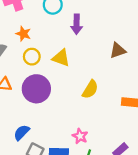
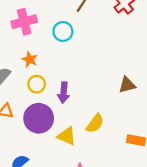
purple arrow: (77, 24) -> (64, 93), moved
yellow triangle: (61, 58) -> (67, 136), moved

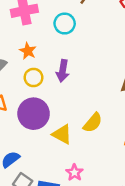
purple arrow: (64, 93) -> (63, 71), moved

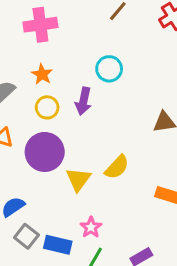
cyan circle: (65, 24) -> (109, 69), moved
yellow triangle: (62, 134) -> (78, 179), turned 35

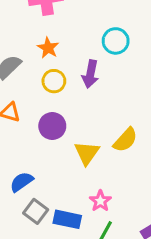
purple circle: (45, 152) -> (52, 126), size x0.7

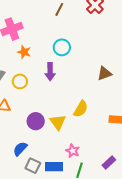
orange star: (48, 48) -> (24, 52), moved
yellow circle: (54, 81) -> (20, 81), moved
purple circle: (52, 126) -> (36, 121), moved

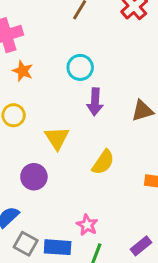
purple arrow: (50, 72) -> (95, 102), moved
yellow triangle: (58, 122) -> (57, 138), moved

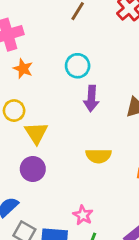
yellow triangle: (57, 138) -> (36, 133), moved
yellow semicircle: (103, 162) -> (99, 156), turned 55

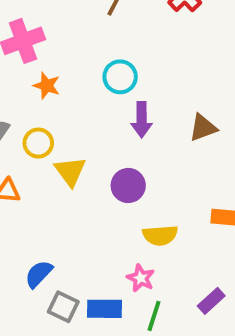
yellow semicircle: (99, 156) -> (160, 235), moved
purple circle: (33, 169) -> (128, 185), moved

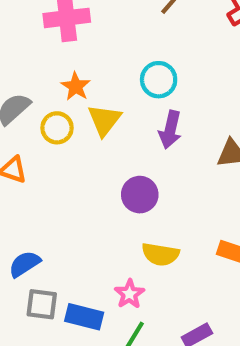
orange star: (47, 86) -> (76, 86), moved
yellow triangle: (70, 171) -> (104, 120), moved
gray square: (63, 307) -> (42, 304), turned -32

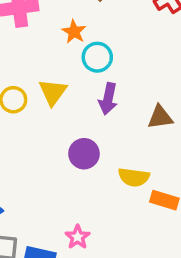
orange star: (76, 86) -> (74, 32), moved
yellow semicircle: (160, 254) -> (134, 177), moved

